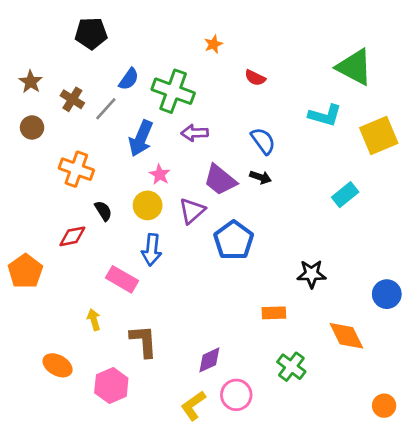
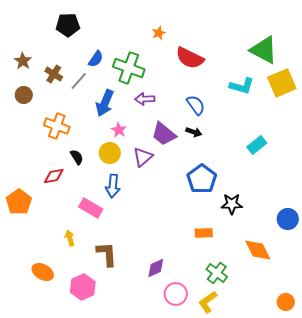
red semicircle: (255, 78) -> (190, 58), size x1.8
yellow square: (379, 136) -> (282, 83), moved
blue pentagon: (234, 240) -> (202, 179), moved
yellow L-shape: (193, 406) -> (208, 302), moved

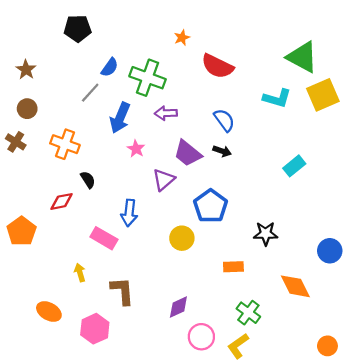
brown cross: (54, 74) -> (16, 142), moved
yellow circle: (110, 153) -> (182, 238), moved
blue pentagon: (202, 179) -> (211, 206), moved

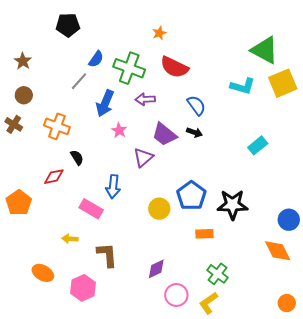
red semicircle: (217, 66) -> (174, 67), moved
blue pentagon: (211, 206) -> (191, 196), moved
black star: (266, 234) -> (233, 205), size x1.4
yellow arrow: (80, 273) -> (70, 239), turned -70
orange diamond: (295, 286) -> (278, 251), moved

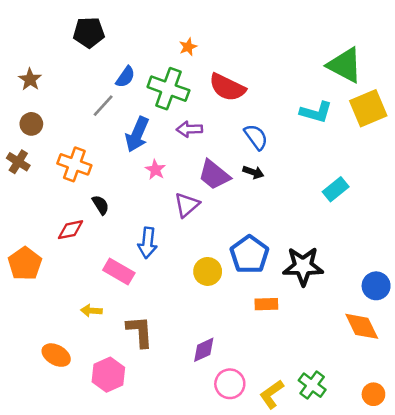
orange star: (159, 33) -> (188, 47), moved
green cross: (218, 274) -> (312, 385), moved

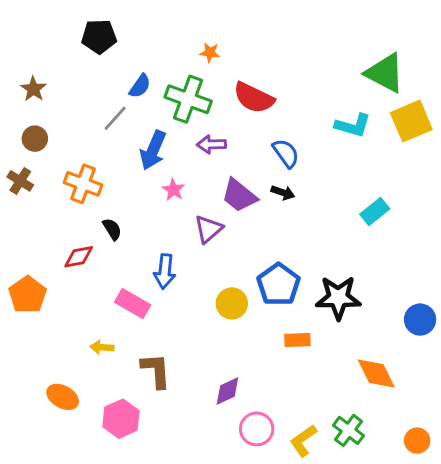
orange star: (188, 47) -> (210, 53), turned 30
orange diamond: (362, 326) -> (376, 374), moved

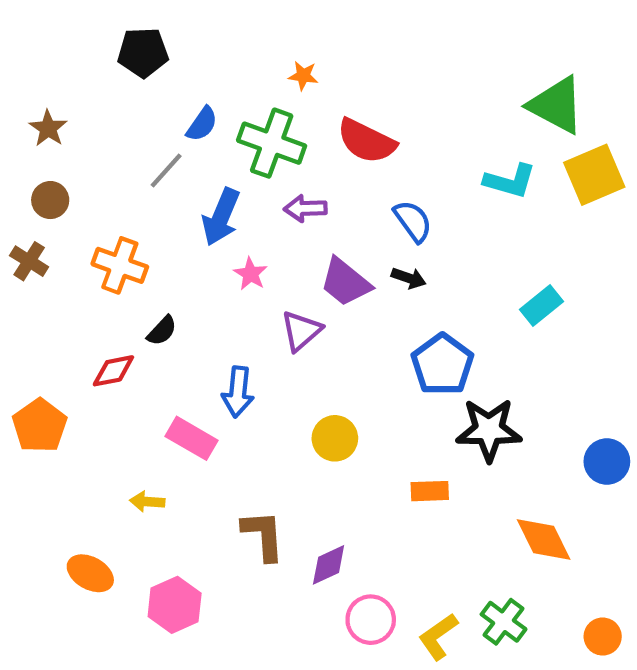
black semicircle: (112, 229) -> (162, 331), turned 75
blue pentagon: (279, 285) -> (442, 364), moved
brown L-shape: (156, 371) -> (263, 535), moved

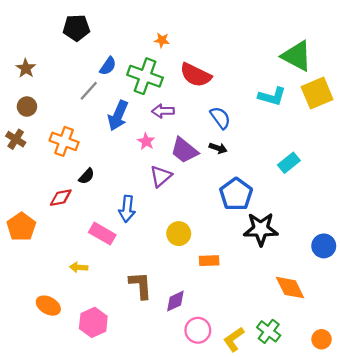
pink star: (251, 274) -> (146, 141), moved
orange rectangle: (430, 491) -> (209, 261), moved

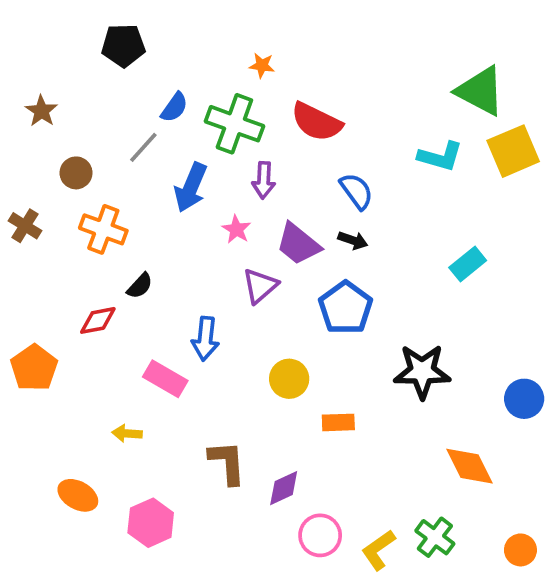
brown circle: (27, 107) -> (76, 173), moved
purple arrow: (163, 111) -> (264, 180), turned -85
blue pentagon: (236, 194) -> (346, 308), moved

